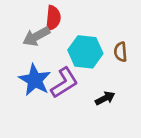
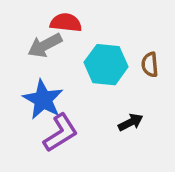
red semicircle: (53, 18) -> (66, 23), turned -90
purple L-shape: (64, 83) -> (61, 133), moved

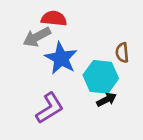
cyan hexagon: (106, 65) -> (101, 77), moved
blue star: (43, 100) -> (61, 58), moved

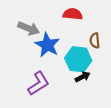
red semicircle: (54, 18) -> (73, 14), moved
gray arrow: (37, 37) -> (29, 28), turned -130

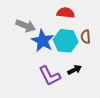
cyan hexagon: (78, 59) -> (66, 41), moved
purple L-shape: (39, 83) -> (50, 76), moved, turned 95

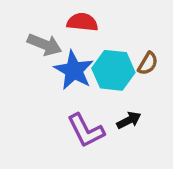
red semicircle: (66, 13) -> (82, 22), moved
brown semicircle: (86, 37) -> (148, 63), turned -144

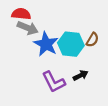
red semicircle: (82, 22) -> (21, 14), moved

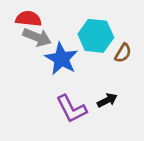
cyan hexagon: (71, 44) -> (96, 36), moved

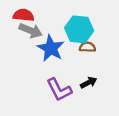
brown semicircle: (123, 53) -> (87, 47), moved, turned -119

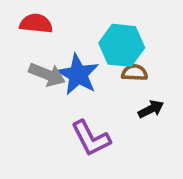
gray arrow: (31, 31) -> (47, 75), moved
black arrow: (89, 83) -> (151, 109), moved

